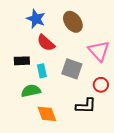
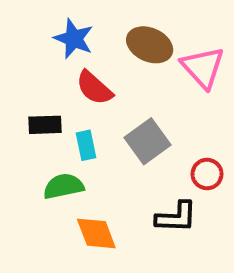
brown ellipse: (73, 22) -> (150, 45), turned -30
pink triangle: (99, 51) -> (203, 67), moved
gray square: (72, 69) -> (148, 141), turned 35

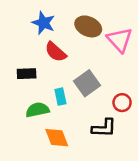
cyan rectangle: (86, 145) -> (60, 97), moved

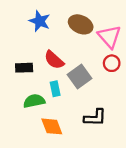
red semicircle: (56, 52) -> (54, 60), moved
red circle: (122, 103) -> (112, 63), moved

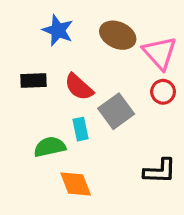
black rectangle: (24, 68) -> (34, 80), moved
black L-shape: (95, 118) -> (160, 171), moved

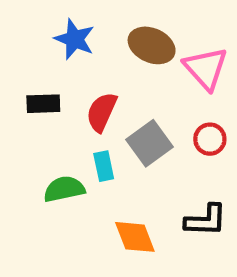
red semicircle: (79, 87) -> (102, 112), turned 72
red circle: (163, 92) -> (210, 139), moved
orange diamond: (76, 184) -> (135, 237), moved

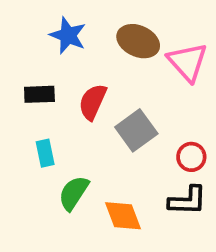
red circle: (210, 139) -> (191, 157), moved
cyan rectangle: (104, 166) -> (45, 153), moved
green semicircle: (64, 189) -> (74, 193), moved, turned -45

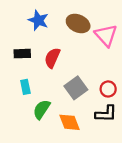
gray square: (136, 130) -> (76, 88), moved

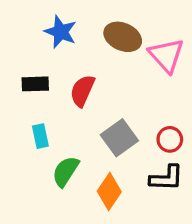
orange diamond: (69, 122) -> (109, 191), turned 55

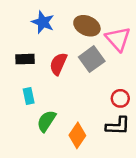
gray square: (119, 138) -> (92, 59), moved

